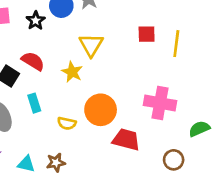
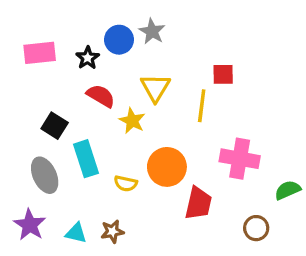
yellow line: (176, 44) -> (202, 106), moved
red semicircle: (33, 61) -> (101, 96), moved
cyan rectangle: (34, 103) -> (86, 159), size x1.5
red trapezoid: (126, 140) -> (198, 203), turned 88

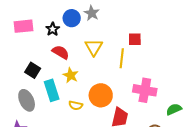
yellow star: (132, 121) -> (71, 75), moved

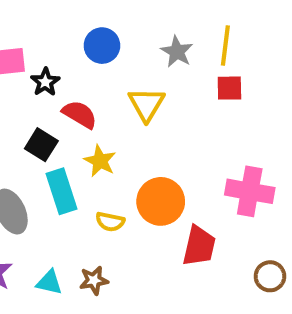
gray star: (92, 13) -> (177, 52), moved
black star: (53, 29) -> (45, 82), moved
yellow line: (122, 58) -> (225, 46), moved
black square: (33, 70) -> (41, 145), moved

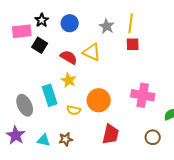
black star: (45, 82) -> (42, 20), moved
yellow triangle: (147, 104) -> (92, 52), turned -36
red semicircle: (80, 114) -> (69, 57), moved
black square: (41, 145) -> (40, 45), moved
red trapezoid: (199, 246) -> (111, 134), moved

